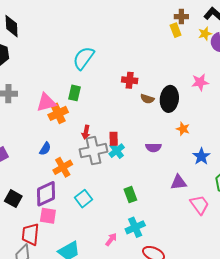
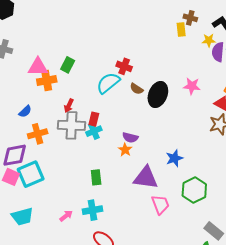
cyan semicircle: (84, 58) -> (108, 83), moved
orange star: (183, 129) -> (125, 150), moved
purple triangle: (179, 182) -> (146, 178), size x1.5
cyan square: (84, 199) -> (31, 174), moved, size x1.5

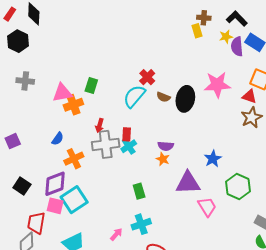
red cross: (124, 66) -> (147, 77), turned 35
pink star: (192, 86) -> (217, 85), size x1.5

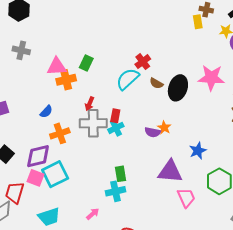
orange star: (163, 159) -> (164, 128), moved
cyan cross: (141, 224) -> (115, 191), moved

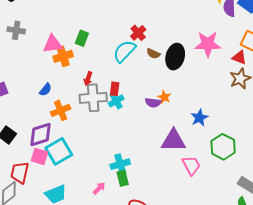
green rectangle: (121, 174) -> (123, 178), moved

